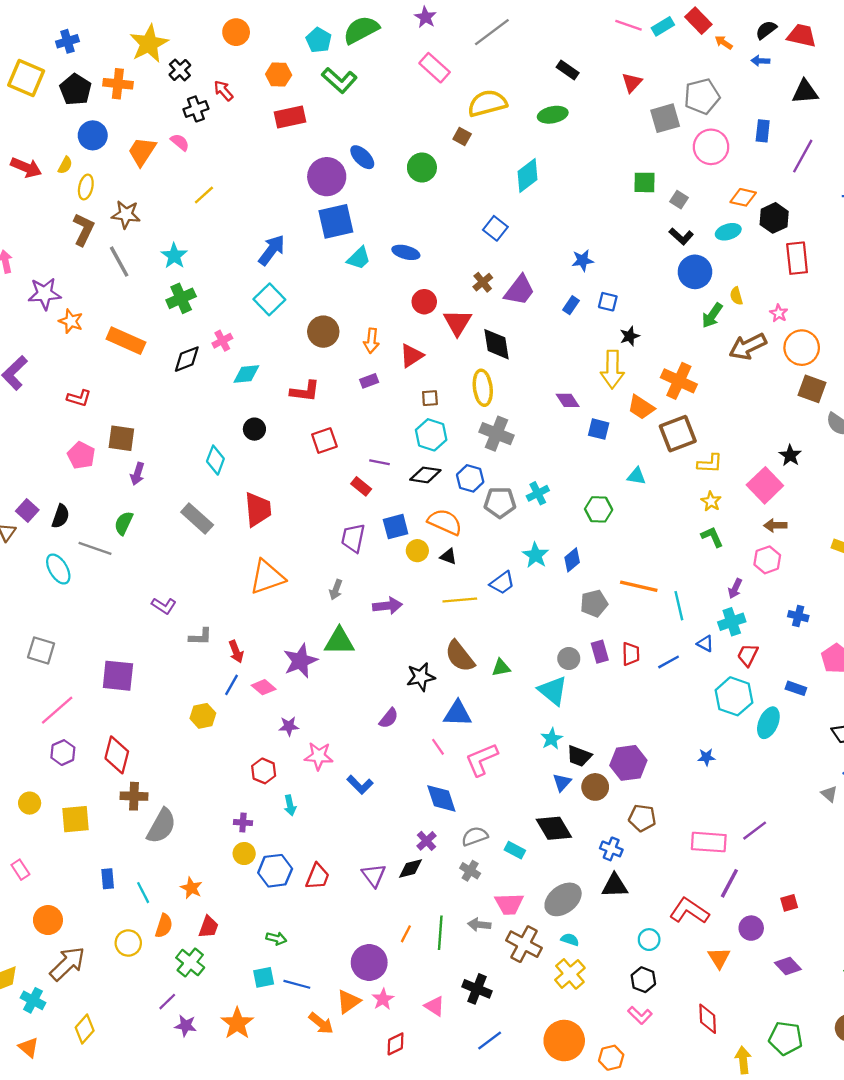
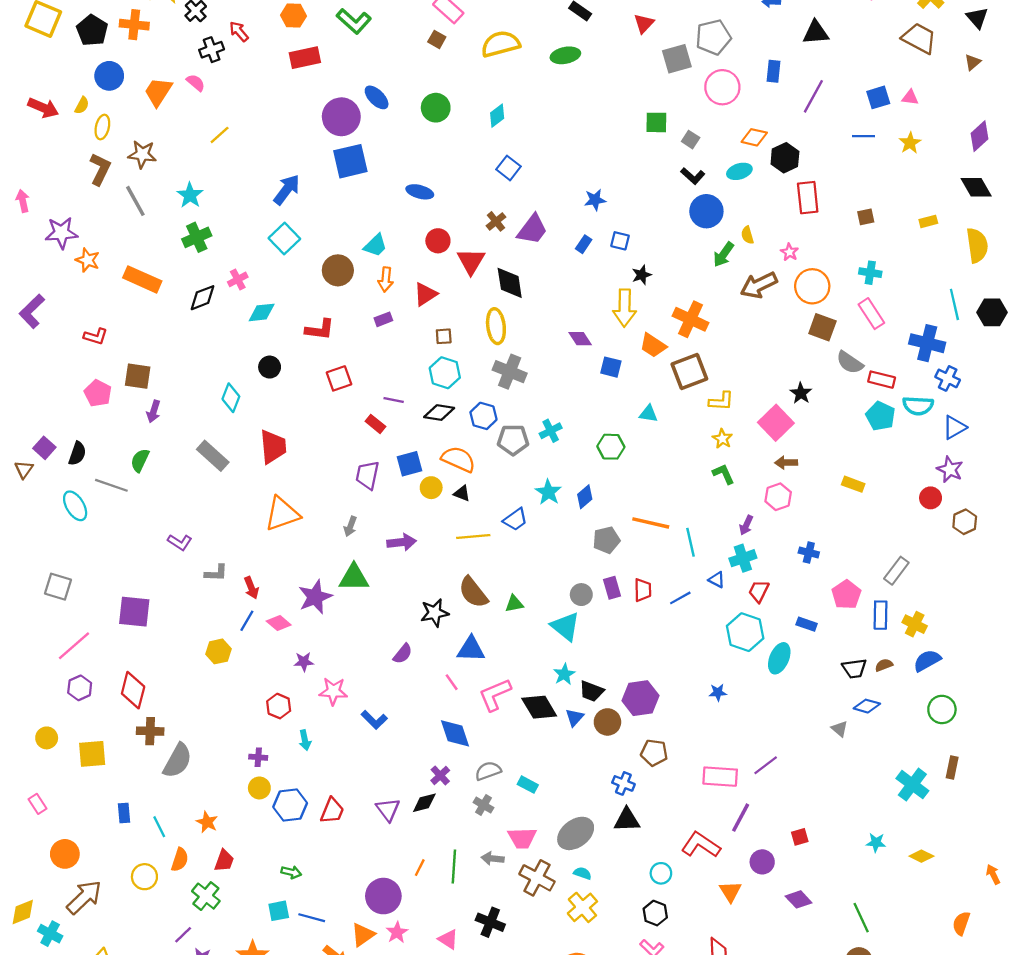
brown square: (462, 137) -> (437, 39), moved
cyan diamond: (527, 176) -> (497, 116), moved, size x0.7
cyan trapezoid: (359, 258) -> (375, 245), moved
black diamond: (554, 828) -> (539, 707), moved

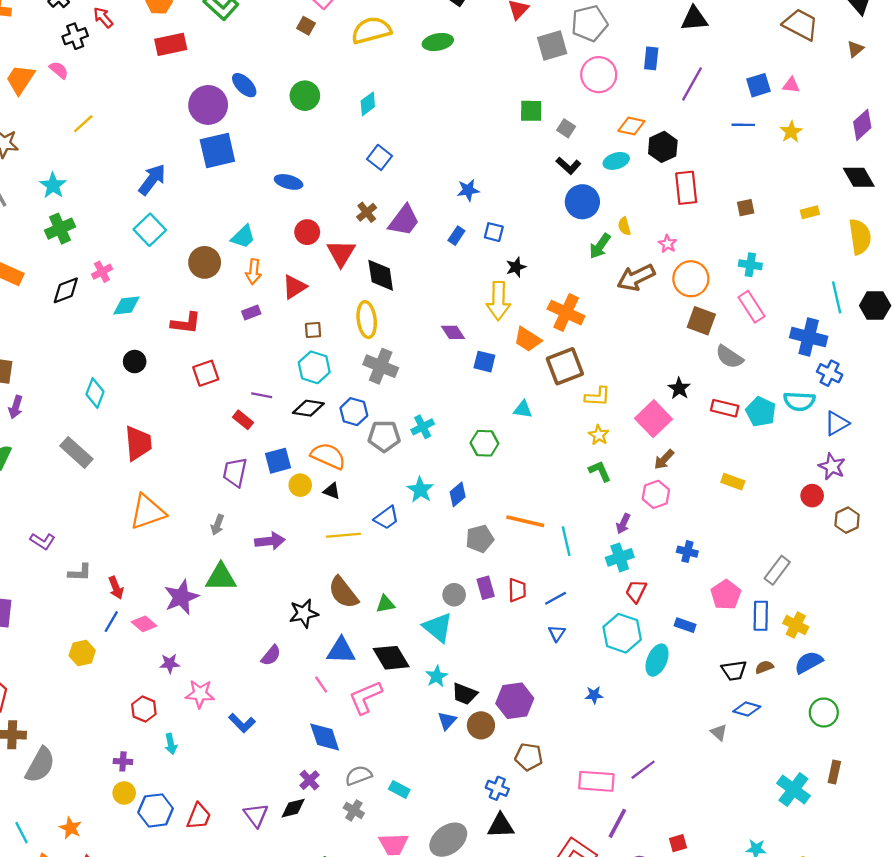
red rectangle: (882, 380) -> (725, 408), moved
brown arrow: (786, 463) -> (664, 459), turned -45
blue triangle: (717, 580) -> (557, 633), moved, turned 36
black diamond: (539, 707) -> (391, 658), moved

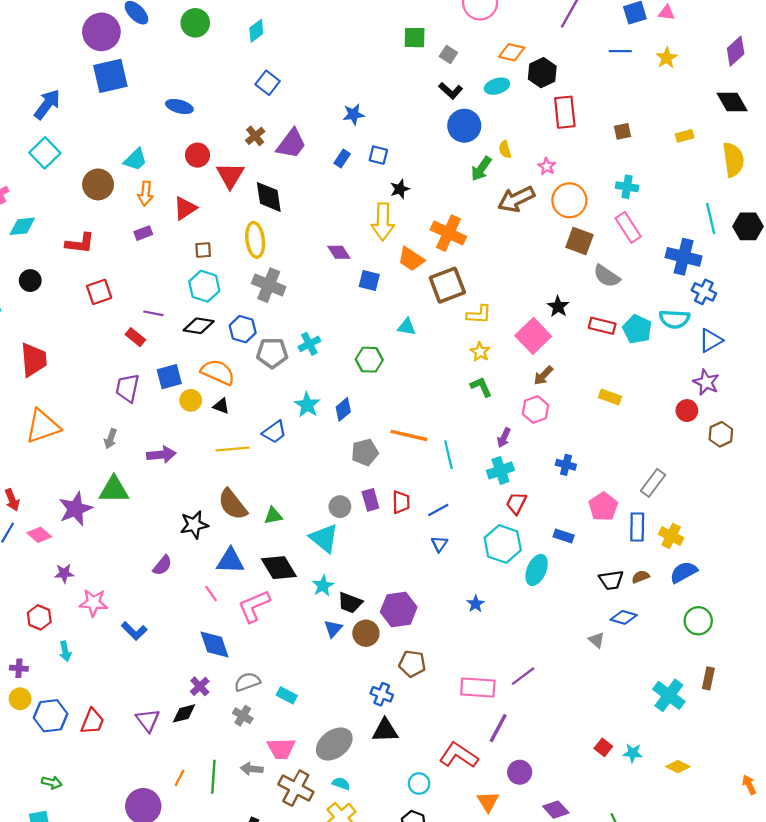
blue star: (594, 695) -> (476, 604), turned -30
red square: (678, 843) -> (603, 747), moved, turned -36

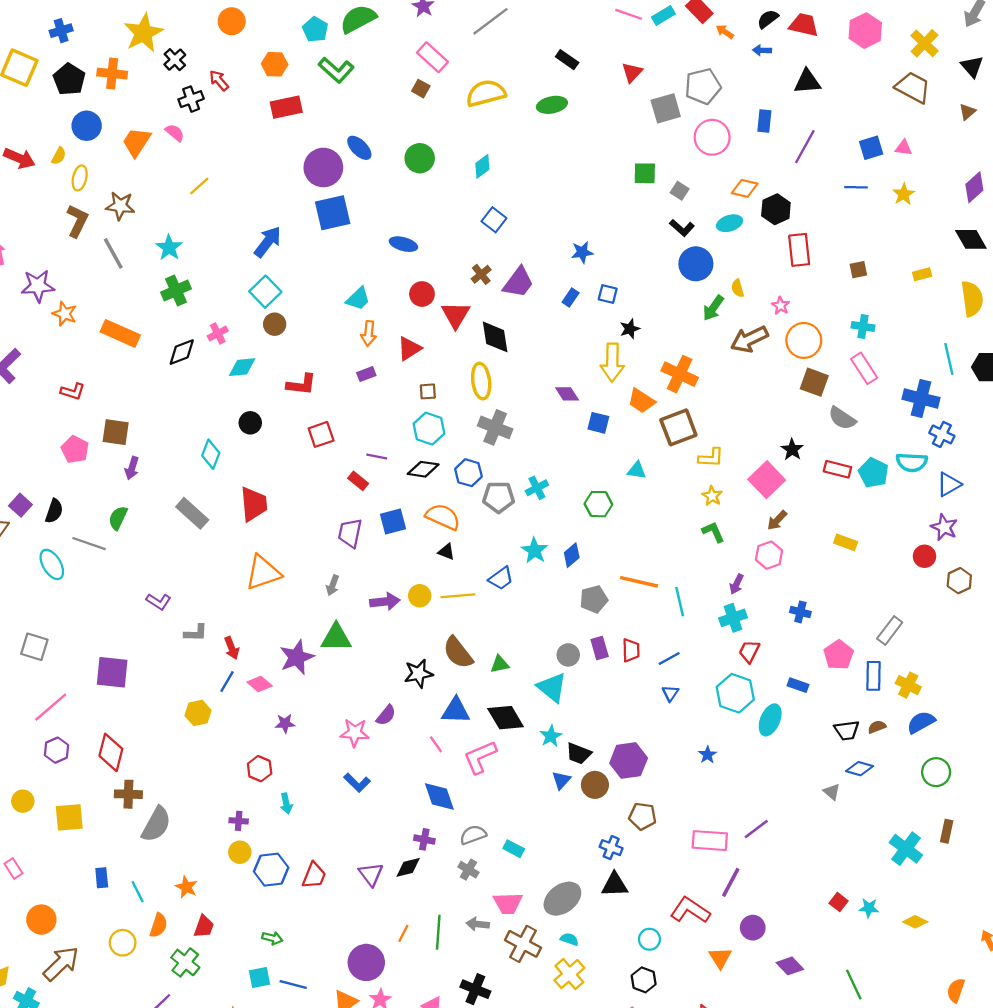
brown circle: (98, 184) -> (275, 324), moved, size x0.7
yellow circle: (191, 400) -> (420, 596), moved
pink star: (94, 603) -> (355, 733), moved
purple cross: (200, 686) -> (424, 839), turned -36

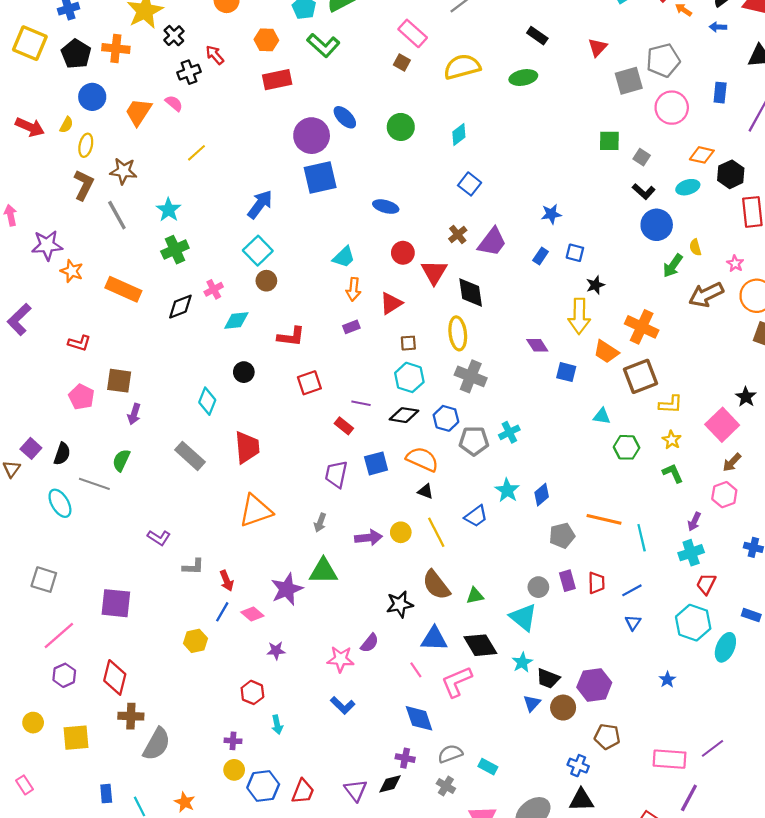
green hexagon: (598, 504) -> (627, 447), moved
yellow line: (458, 596) -> (436, 532), turned 68

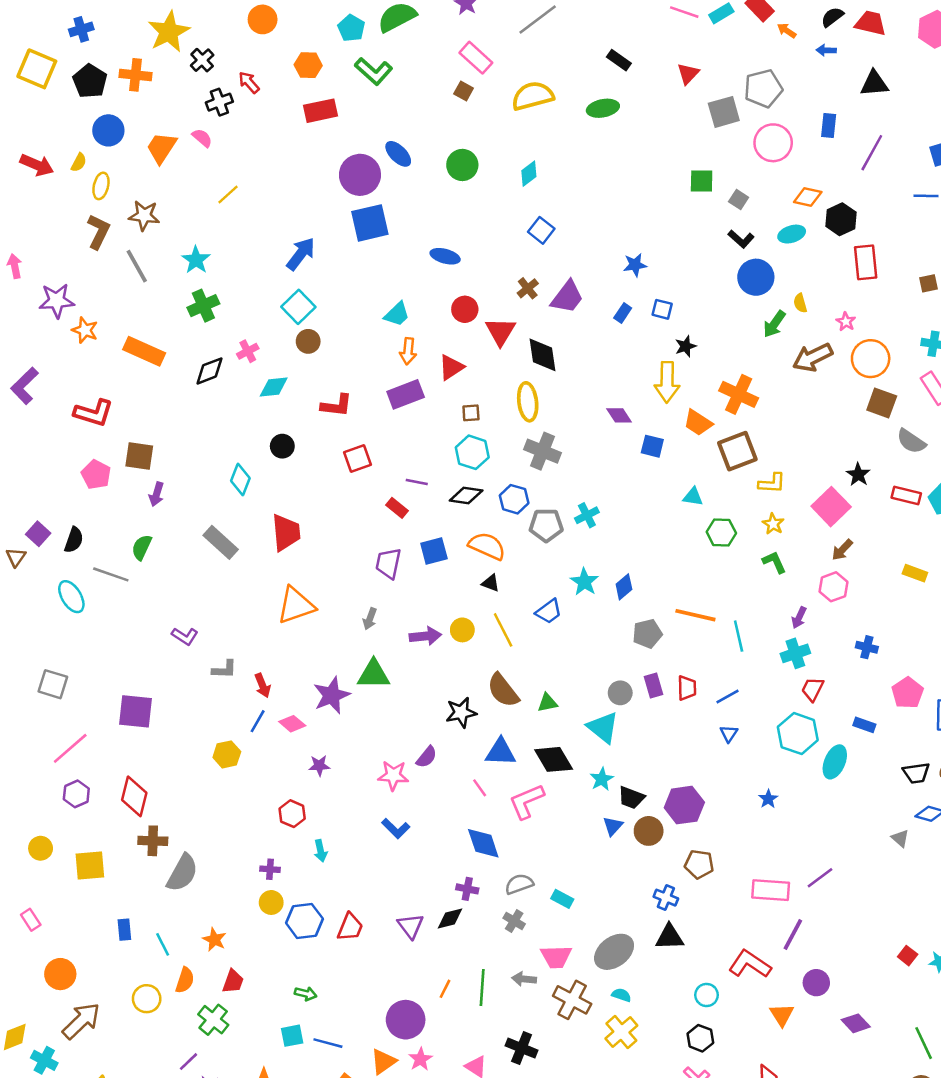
purple rectangle: (351, 327) -> (406, 394), size x1.8
red L-shape: (79, 343) -> (94, 413), size x1.5

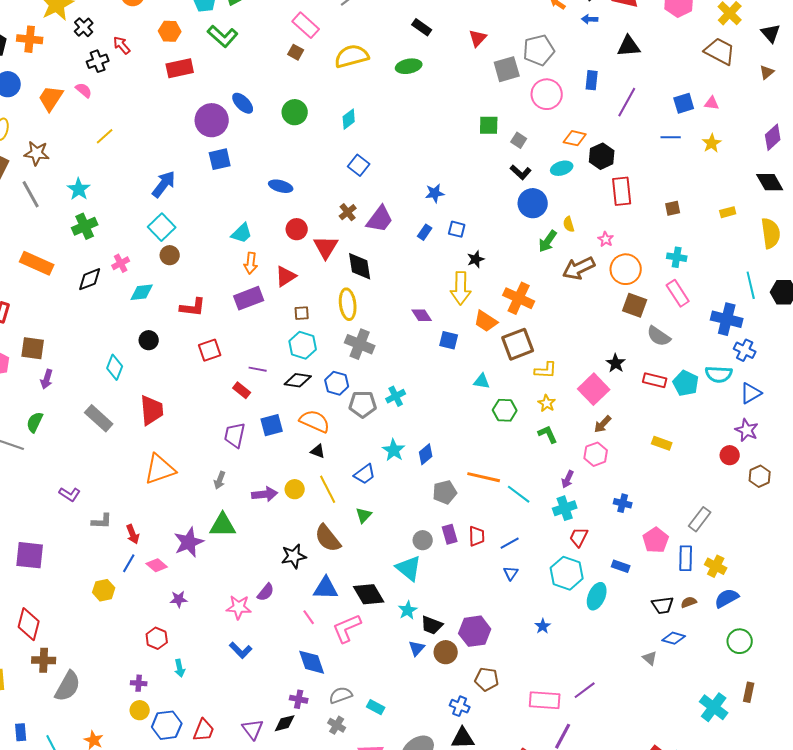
blue square: (370, 223) -> (220, 159), size x0.7
cyan line: (739, 636) -> (519, 494), turned -40
green triangle: (547, 703) -> (364, 515), moved, turned -36

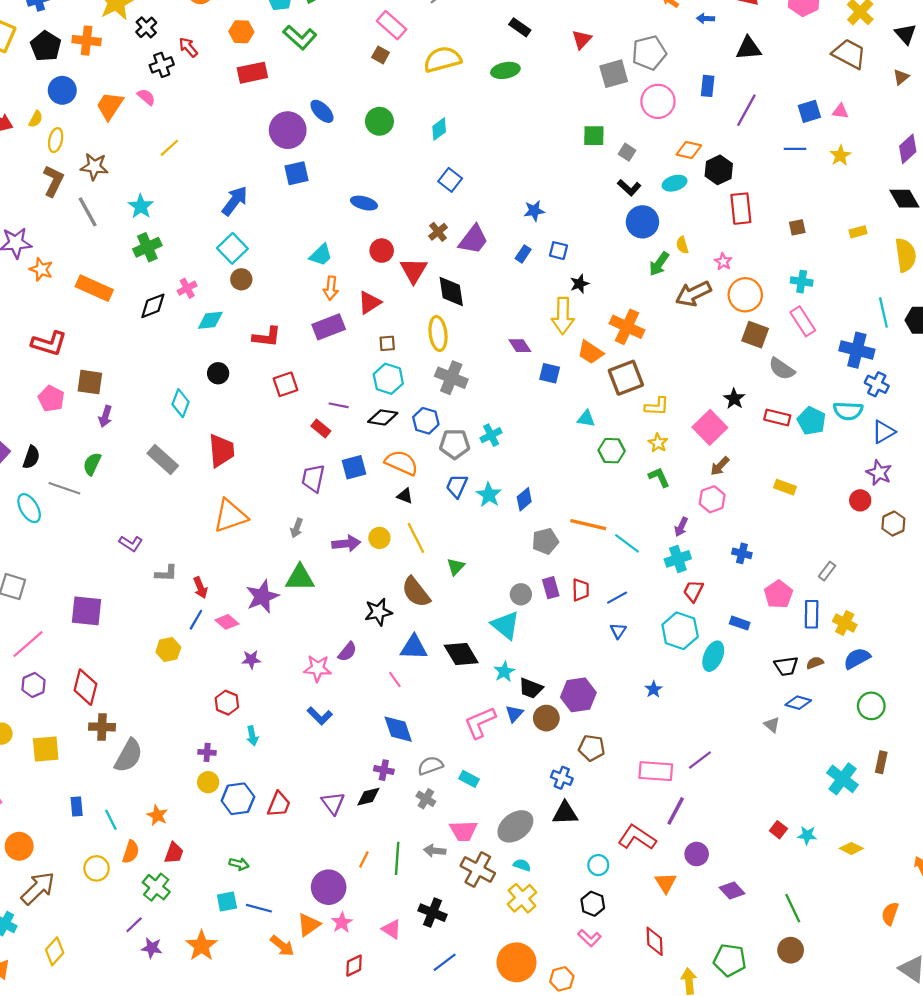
blue trapezoid: (365, 474) -> (457, 486), moved, turned 150
gray rectangle: (700, 519) -> (827, 571), size x0.7
pink L-shape: (347, 628) -> (480, 722), moved

